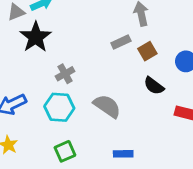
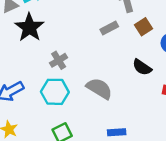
brown square: (147, 51) -> (144, 27), moved

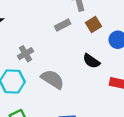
gray cross: (59, 60) -> (25, 54), moved

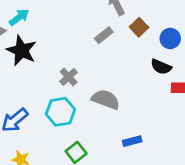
black semicircle: (91, 61) -> (161, 67), moved

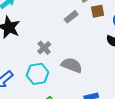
brown square: (139, 27) -> (98, 11), turned 32

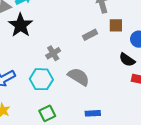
gray rectangle: (71, 17) -> (90, 35), moved

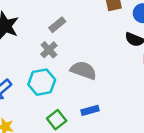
gray rectangle: (90, 35) -> (57, 25), moved
blue rectangle: (93, 113) -> (90, 110), moved

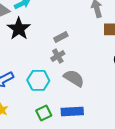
gray cross: (49, 50) -> (58, 56), moved
blue rectangle: (90, 110) -> (72, 112), size x1.5

